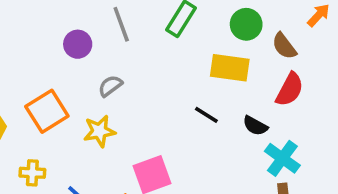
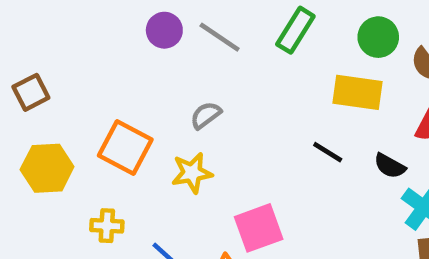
gray line: (121, 24) -> (220, 37), turned -36
purple circle: (78, 44) -> (164, 30), moved
orange square: (47, 111) -> (125, 147), turned -30

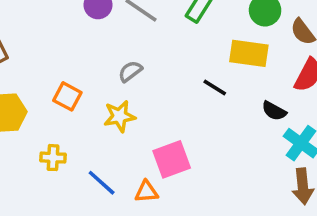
orange square: (125, 147) -> (67, 96), size x0.7
black line: (328, 152) -> (215, 88), moved

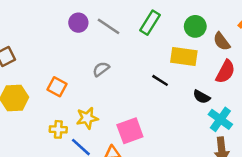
yellow star: (120, 116) -> (87, 118), moved
yellow cross: (53, 158) -> (58, 129), moved

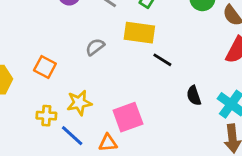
yellow rectangle: (184, 57) -> (139, 33), moved
black semicircle: (202, 97) -> (194, 96), moved, turned 42

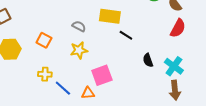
gray semicircle: (95, 47) -> (79, 26), turned 64
yellow star: (79, 103) -> (79, 50), moved

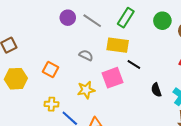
yellow star: (79, 50) -> (86, 90), moved
pink square: (102, 75) -> (113, 78), moved

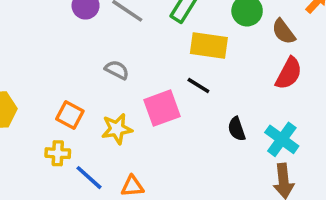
yellow rectangle: (118, 45) -> (209, 46), moved
orange square: (50, 70) -> (70, 115), moved

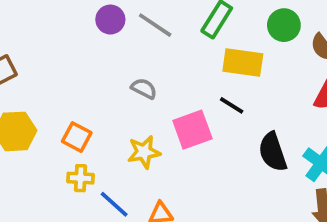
orange square: (70, 115) -> (77, 137), moved
black semicircle: (237, 129) -> (273, 152), size x1.5

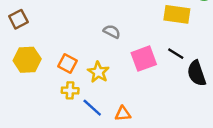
black line: (232, 105) -> (176, 54), moved
yellow star: (144, 152) -> (98, 72), moved, turned -30

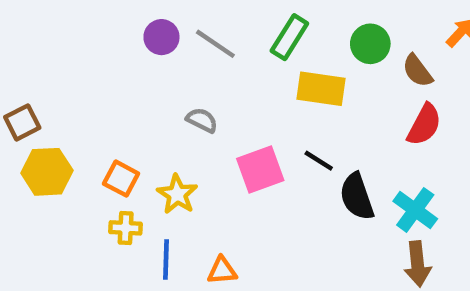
brown square: (18, 19) -> (22, 122), moved
blue line: (92, 108) -> (166, 259), turned 50

